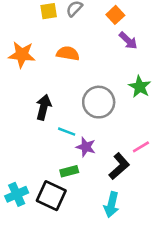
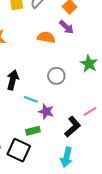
purple arrow: (128, 41) -> (67, 27), moved
orange semicircle: (68, 53) -> (46, 37), moved
gray circle: (99, 102) -> (56, 76), size x0.7

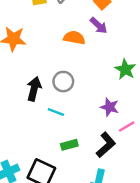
gray circle: (56, 76) -> (63, 82), moved
purple star: (46, 111) -> (110, 107), moved
green rectangle: (33, 131) -> (69, 145), moved

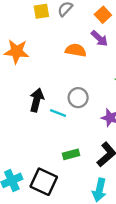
gray circle: (63, 82) -> (78, 98), moved
cyan line: (56, 112) -> (58, 113), moved

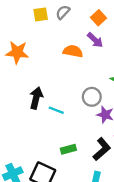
gray circle: (78, 98) -> (92, 97), moved

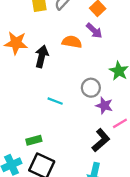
black arrow: (36, 98) -> (42, 56), moved
green rectangle: (68, 149) -> (34, 140), moved

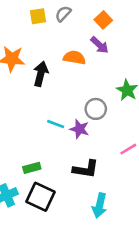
purple star: (104, 106) -> (79, 129), moved
black L-shape: (101, 140) -> (86, 169), moved, turned 50

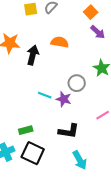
orange square: (103, 20) -> (91, 12), moved
purple arrow: (100, 45) -> (98, 32), moved
cyan arrow: (100, 205) -> (80, 160), turned -42

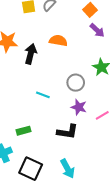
purple star: (64, 99) -> (79, 107), moved
black square: (33, 153) -> (31, 169), moved
cyan arrow: (80, 160) -> (67, 169), moved

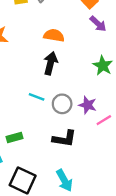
black arrow: (31, 54) -> (50, 63), moved
gray circle: (76, 83) -> (62, 104), moved
purple star: (79, 107) -> (88, 105), moved

